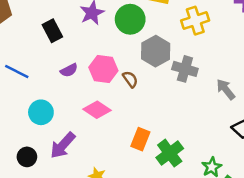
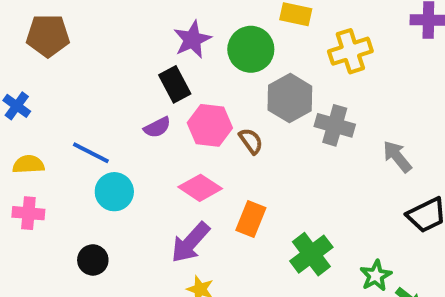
black rectangle: (52, 31) -> (175, 84), moved
blue line: (17, 72) -> (91, 153), moved
orange rectangle: (140, 139) -> (251, 219), moved
purple arrow: (63, 145) -> (190, 242), moved

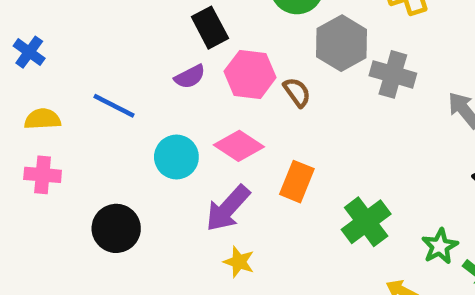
cyan circle: (114, 192) -> (176, 157), moved
black circle: (93, 260) -> (116, 228), size x1.4

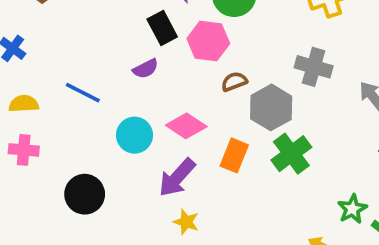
gray hexagon: (342, 43) -> (271, 107), moved
pink hexagon: (250, 74) -> (208, 41), moved
brown semicircle: (297, 92) -> (234, 82), turned -75
green cross: (366, 222) -> (291, 154), moved

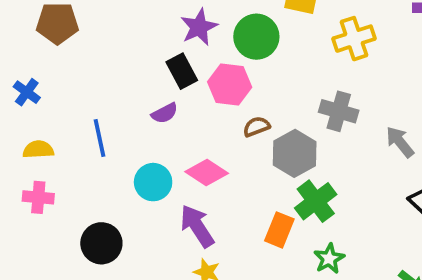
blue line: (83, 93) -> (100, 138), turned 51
orange rectangle: (234, 155) -> (279, 230), moved
purple arrow: (177, 178) -> (197, 226), turned 105
green star: (352, 209) -> (329, 259), moved

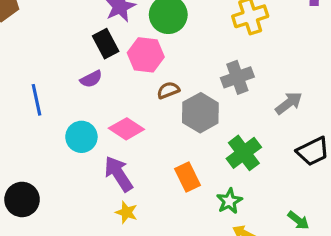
gray cross: (339, 111) -> (237, 77), turned -36
gray arrow: (400, 142) -> (289, 103), turned 92
green cross: (316, 201) -> (244, 153), moved
orange rectangle: (279, 230) -> (188, 177), turned -48
black circle: (101, 243) -> (22, 199), moved

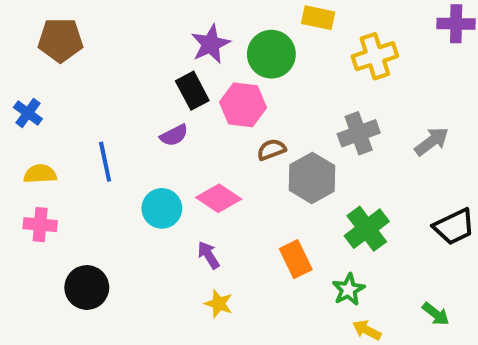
gray arrow: (289, 103) -> (432, 141), moved
purple arrow: (118, 174) -> (209, 255), size x0.6

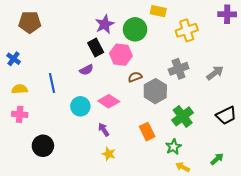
green arrow: (436, 314) -> (217, 159), turned -80

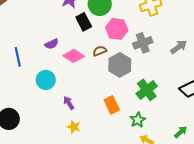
black rectangle: (96, 48) -> (84, 22), moved
pink hexagon: (121, 55) -> (117, 29), moved
pink diamond: (109, 101) -> (74, 56), moved

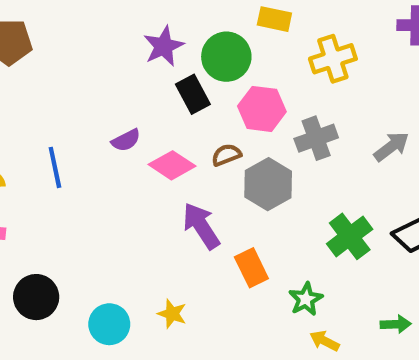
cyan circle: (46, 80) -> (109, 324), moved
green cross: (147, 90) -> (350, 236), moved
purple arrow: (69, 103) -> (201, 226), moved, size x1.6
green arrow: (181, 132) -> (396, 324), turned 40

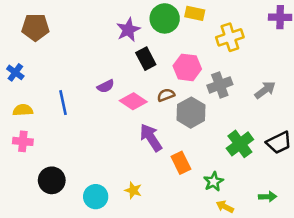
green circle: (226, 57) -> (165, 18), moved

